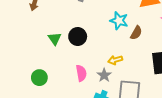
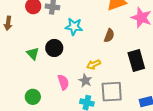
cyan star: (119, 21) -> (74, 27), moved
green circle: (39, 78) -> (33, 97), moved

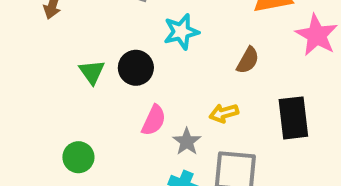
cyan star: (74, 27) -> (181, 32), turned -30
yellow arrow: (93, 65) -> (224, 113), moved
pink semicircle: (63, 82) -> (154, 120), moved, turned 35

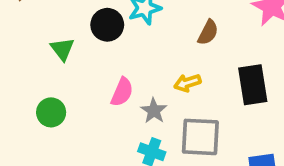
black circle: (136, 68) -> (107, 25), moved
green circle: (78, 157) -> (51, 112), moved

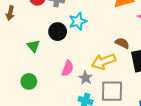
brown semicircle: (208, 32) -> (122, 43), moved, turned -88
yellow arrow: (187, 83) -> (103, 62), size x1.6

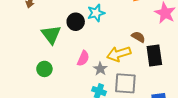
green triangle: (33, 46) -> (51, 35), size x1.5

